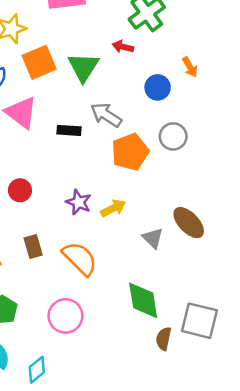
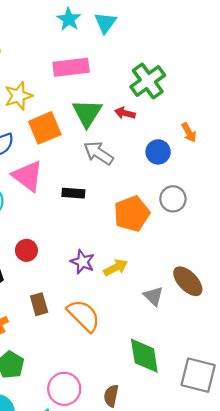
green triangle: (83, 67) -> (87, 113), moved
gray arrow: (106, 115) -> (99, 153), moved
pink circle: (65, 316) -> (64, 389), moved
brown semicircle: (164, 339) -> (111, 396), moved

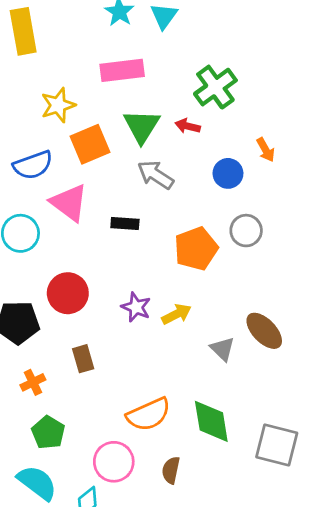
red circle: (26, 250) -> (68, 293), size x1.5
orange semicircle: (84, 316) -> (149, 414), moved, turned 111

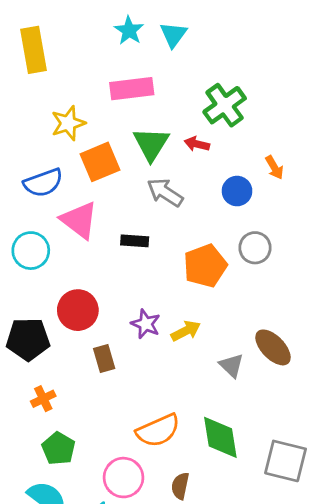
brown rectangle: (83, 359) -> (104, 359), moved

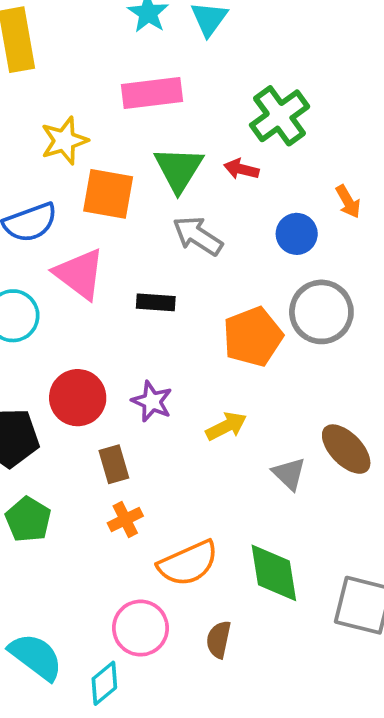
orange square: (100, 162) -> (108, 194), turned 33
gray circle: (255, 248) -> (321, 312), size x1.4
purple star: (146, 324) -> (152, 401), moved
orange cross: (43, 399) -> (125, 519), moved
green pentagon: (58, 448) -> (28, 519), moved

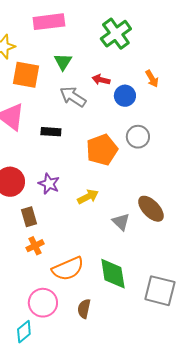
green triangle: (179, 169) -> (63, 62), size x0.7
red arrow: (241, 169) -> (101, 80), moved
gray circle: (321, 312) -> (138, 137), size x0.7

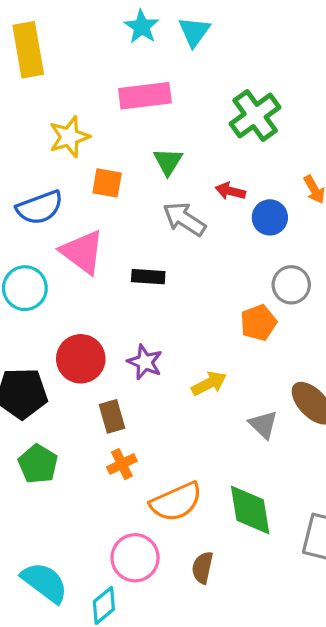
orange square: (26, 75) -> (107, 183), size x0.7
orange pentagon: (102, 150) -> (258, 323), moved, size x0.7

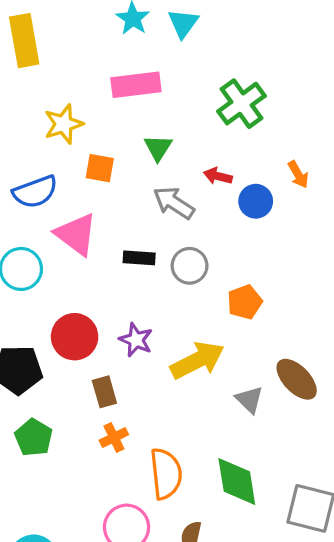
gray circle: (291, 285) -> (190, 266), moved
yellow arrow: (209, 383) -> (197, 360), size x1.6
orange semicircle: (176, 502) -> (166, 474), turned -72

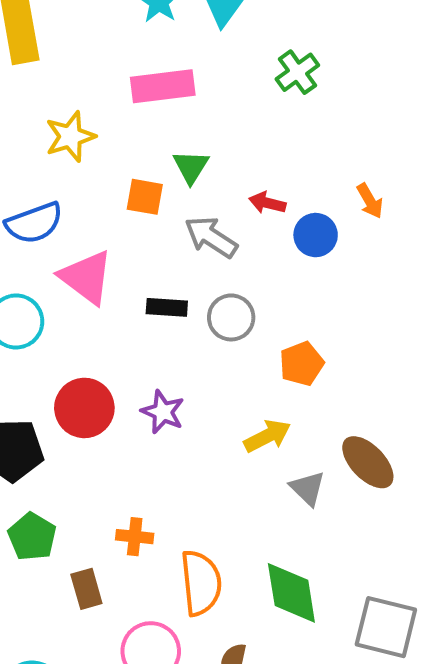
green cross: (241, 104) -> (297, 72), moved, size x0.7
orange square: (100, 168) -> (145, 197), moved
yellow arrow: (197, 360) -> (267, 436), moved, size x0.7
brown rectangle: (104, 392) -> (86, 589), moved
orange cross: (114, 437) -> (135, 537), turned 32

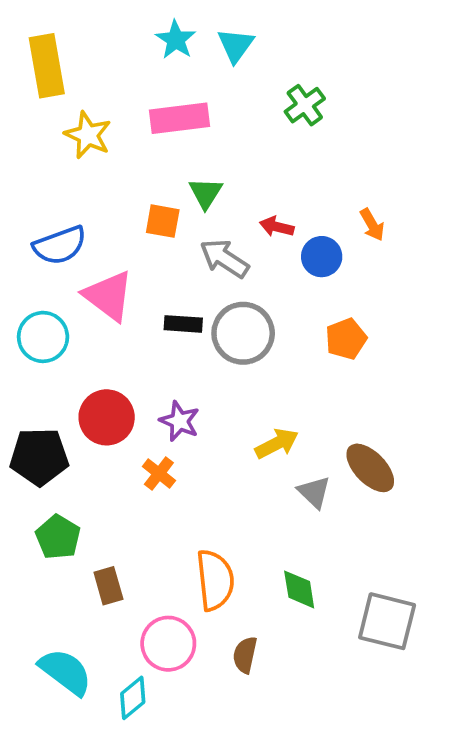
yellow star: (70, 137) -> (88, 135), moved, turned -30
gray circle: (231, 317) -> (243, 333), size x1.4
orange pentagon: (302, 364) -> (346, 339), moved
orange cross: (135, 537) -> (159, 474), moved, turned 32
green diamond: (291, 593) -> (299, 589), size x0.7

